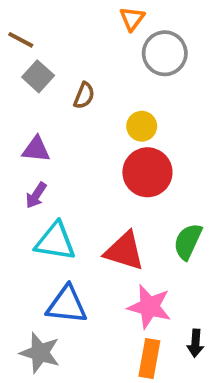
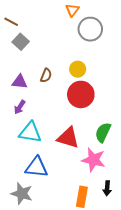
brown semicircle: (84, 96) -> (46, 75), moved
pink star: (149, 307) -> (93, 160), moved

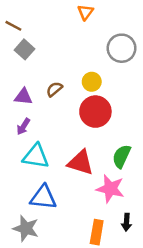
gray circle: (90, 29) -> (122, 48), moved
brown semicircle: (46, 75) -> (54, 89), turned -152

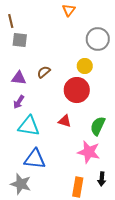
brown line: (13, 26) -> (11, 21), turned 48
gray square: (25, 49) -> (20, 40), turned -35
yellow circle: (92, 82) -> (85, 66), moved
red triangle: (81, 163) -> (65, 121), moved, size x0.6

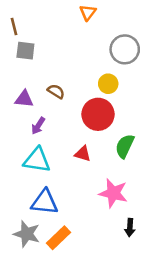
brown semicircle: (44, 72) -> (56, 91), turned 72
purple arrow: (19, 102) -> (38, 126), moved
green semicircle: (98, 126) -> (125, 146), moved
orange rectangle: (78, 187) -> (59, 238), moved, turned 36

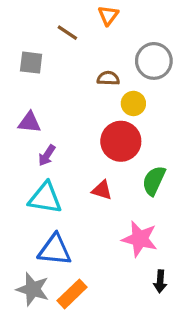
brown line: (14, 26) -> (67, 33), moved, turned -42
brown semicircle: (56, 91) -> (108, 78), moved, turned -30

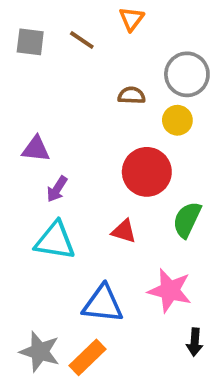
gray square: (31, 63) -> (30, 42), moved
yellow circle: (133, 103) -> (177, 120), moved
blue triangle: (55, 250) -> (103, 304), moved

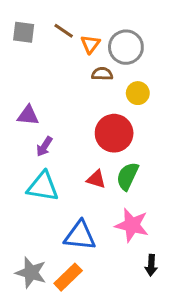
orange triangle: (132, 19) -> (90, 44), moved
gray circle: (187, 74) -> (126, 47), moved
green semicircle: (187, 220) -> (127, 176), moved

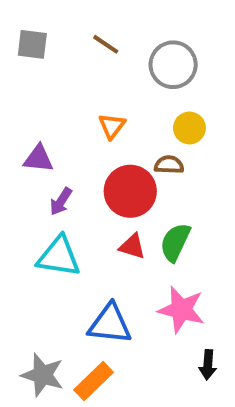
brown line: (64, 31) -> (106, 44), moved
orange triangle: (90, 44) -> (112, 126), moved
brown semicircle: (102, 74) -> (169, 165), moved
red circle: (114, 133) -> (130, 191), moved

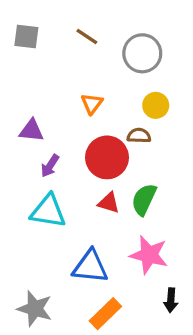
orange rectangle: (94, 381) -> (105, 314), moved

